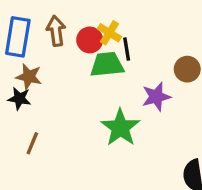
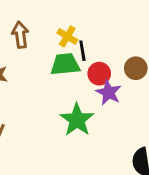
red circle: (90, 40) -> (99, 74), moved
purple star: (156, 97) -> (109, 92), turned -30

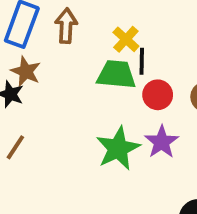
purple star: (109, 92) -> (162, 142), moved

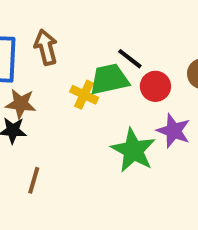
yellow cross: (126, 39) -> (84, 95), moved
black line: (142, 61) -> (130, 59), turned -36

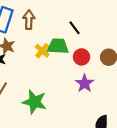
black line: (130, 59) -> (74, 28), moved
green star: (133, 150) -> (34, 102), moved, turned -30

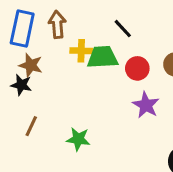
yellow cross: (42, 51) -> (81, 51), moved, turned -32
green star: (34, 102) -> (78, 139), size x0.7

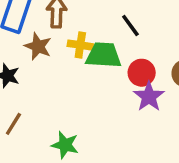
brown star: (31, 65) -> (38, 46), moved
purple star: (146, 105) -> (149, 97), moved

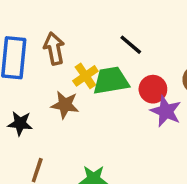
yellow cross: (80, 45) -> (85, 76), turned -30
brown star: (38, 46) -> (65, 105), moved

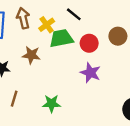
yellow cross: (85, 76) -> (47, 25), moved
purple star: (166, 111) -> (90, 73), moved

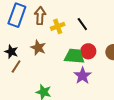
green trapezoid: (61, 38) -> (74, 56), moved
brown line: (14, 99) -> (16, 67), moved

